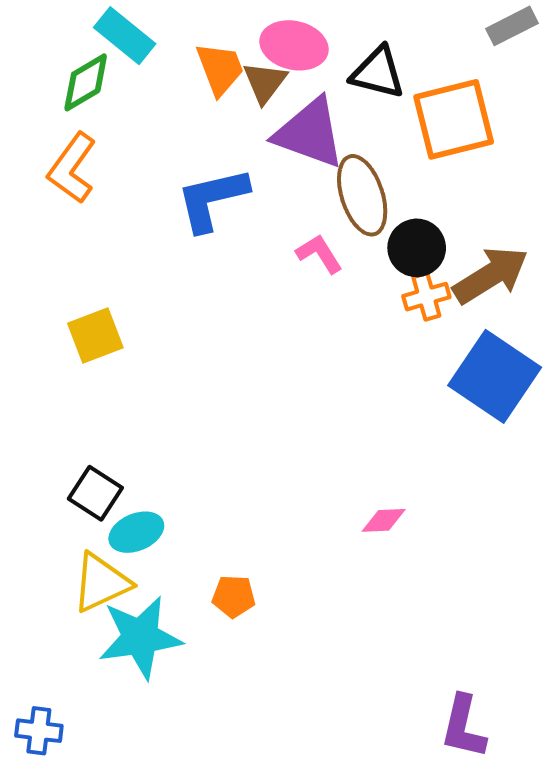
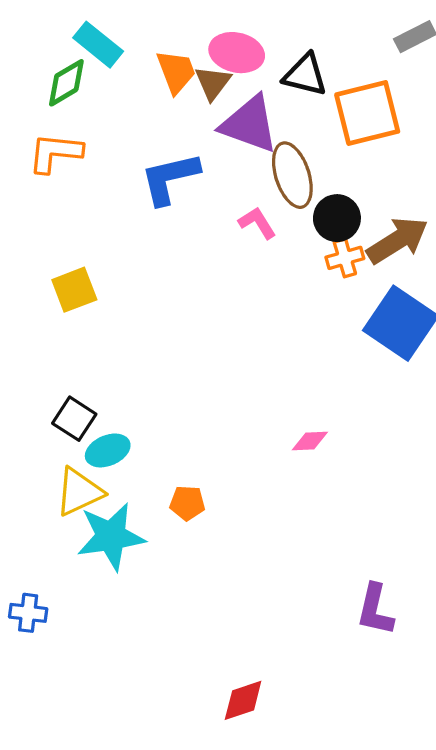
orange L-shape: (72, 168) -> (55, 153), turned 60

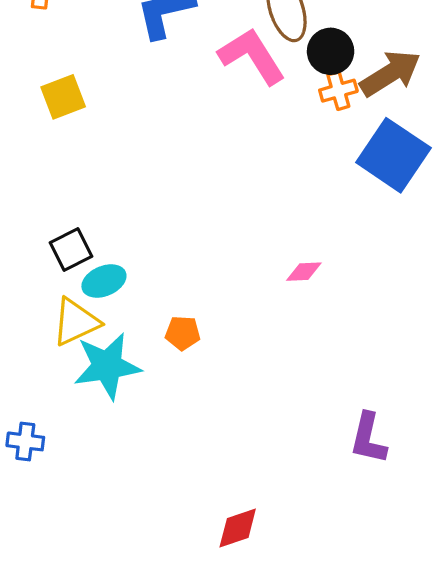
pink L-shape: (257, 223) -> (252, 56), size x1.8
yellow square: (74, 290) -> (63, 97), moved
black square: (74, 419) -> (71, 250), turned 30

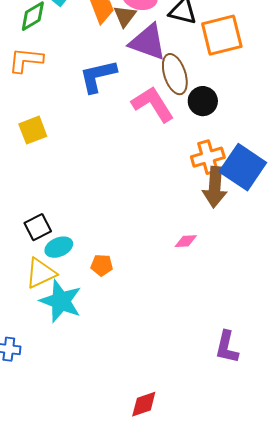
brown arrow: (390, 73) -> (215, 187), moved, turned 126
orange cross: (338, 91) -> (208, 157), moved, size x1.4
orange pentagon: (183, 333) -> (102, 265), moved
cyan star: (107, 366) -> (61, 301), turned 30

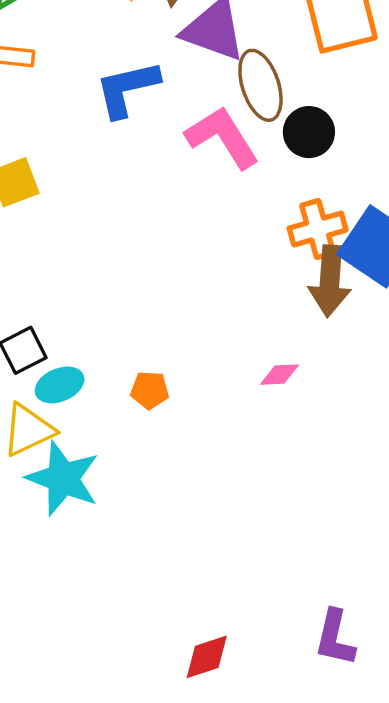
orange pentagon: (102, 265) -> (150, 390), moved
purple L-shape: (227, 347) -> (335, 638), moved

